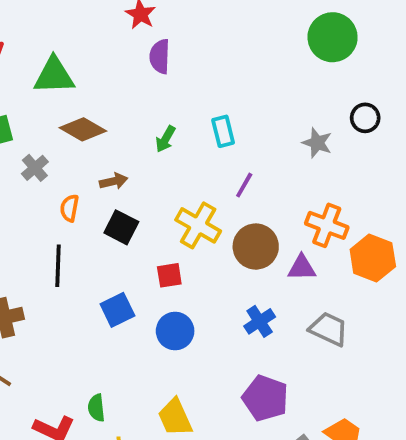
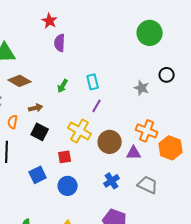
purple line: (244, 185) -> (97, 106), moved

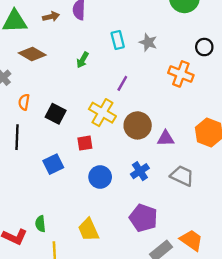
cyan rectangle: (93, 82) -> (118, 40), moved
gray star: (142, 88) -> (148, 42), moved
brown arrow: (36, 108) -> (51, 17), moved
orange cross: (147, 131) -> (181, 74), moved
blue circle: (68, 186) -> (100, 177), moved

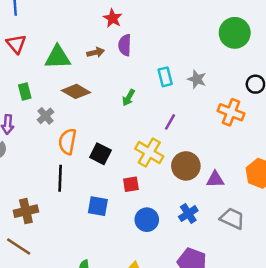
orange semicircle: (24, 102) -> (67, 142), size x1.5
blue square: (53, 164) -> (98, 206), turned 36

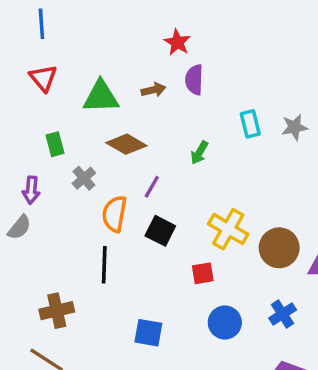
gray star: (197, 79) -> (294, 127), turned -30
purple line: (170, 122) -> (152, 187), moved
blue square: (98, 206) -> (148, 333), moved

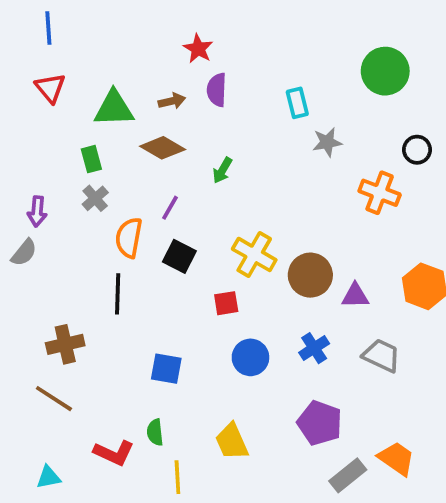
cyan rectangle: (250, 124) -> (297, 103), moved
green rectangle: (55, 144) -> (91, 159), moved
brown diamond: (126, 144) -> (163, 148), moved

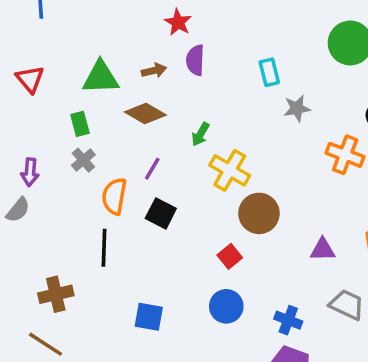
red triangle: (50, 88) -> (30, 79), moved
yellow cross: (254, 254) -> (230, 170), moved
brown circle: (310, 275) -> (259, 213), moved
red square: (226, 303) -> (230, 256), moved, turned -30
blue cross: (314, 348) -> (288, 320), moved, turned -36

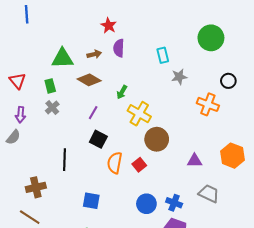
red triangle: (30, 79) -> (17, 81), moved
orange semicircle: (114, 196) -> (115, 163), moved
blue circle: (226, 306) -> (146, 204), moved

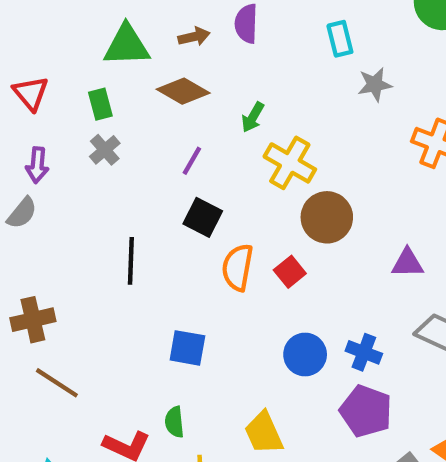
brown cross: (36, 187) -> (33, 320), moved

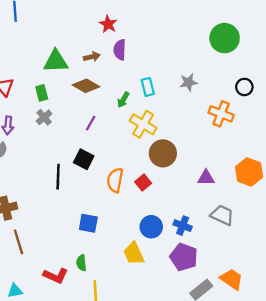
cyan rectangle: (340, 39) -> (148, 87), moved
black square: (203, 217) -> (84, 159), moved
brown line: (57, 383) -> (18, 242), turned 40
yellow trapezoid: (264, 433) -> (134, 254), moved

